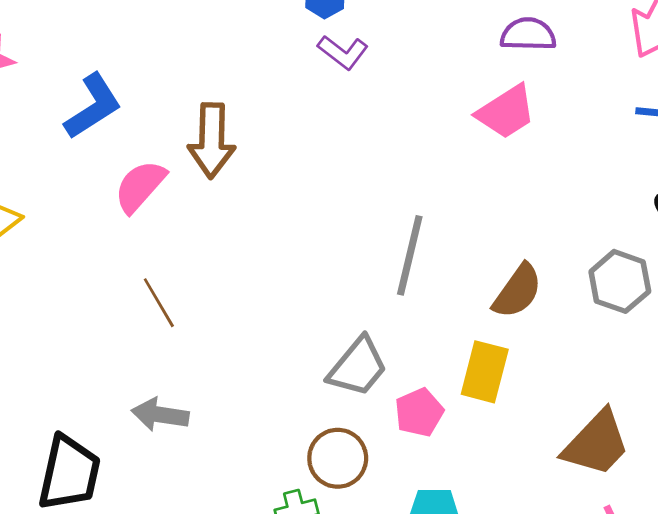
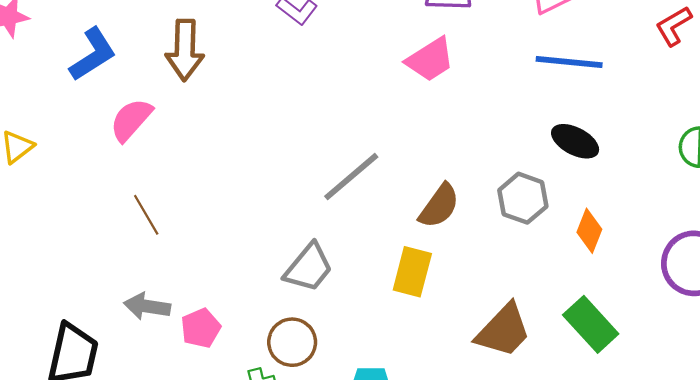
brown arrow: (212, 141) -> (185, 50), moved
gray line: (410, 255) -> (351, 177), turned 36
pink pentagon: (419, 412) -> (201, 328), moved

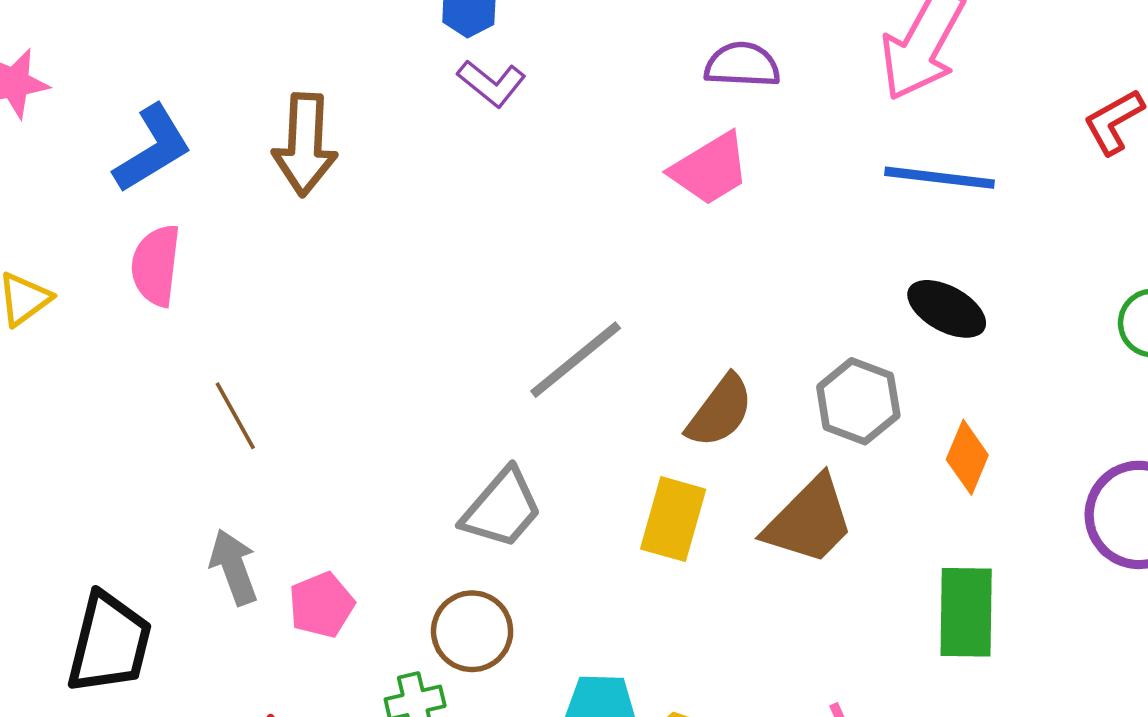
pink semicircle: (131, 120) -> (156, 265), moved, turned -36
gray arrow: (147, 306) -> (234, 567), turned 60
green rectangle: (591, 324) -> (966, 612), turned 42
brown trapezoid: (503, 330) -> (809, 521), moved

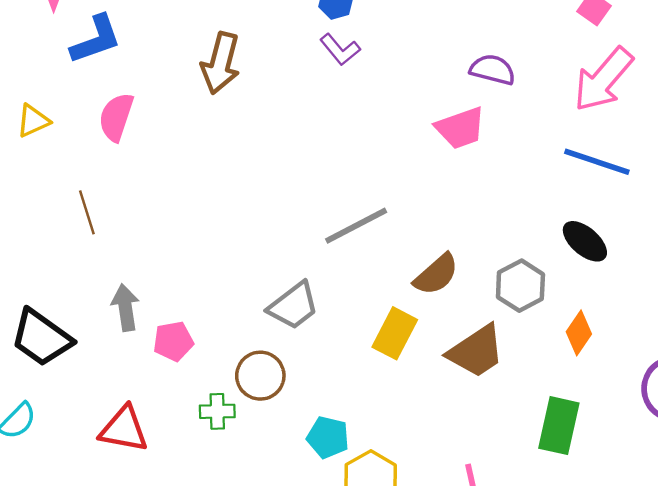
blue L-shape: (153, 149) -> (96, 40), moved
brown line: (235, 416) -> (87, 212), moved
black trapezoid: (109, 643) -> (41, 338), turned 100

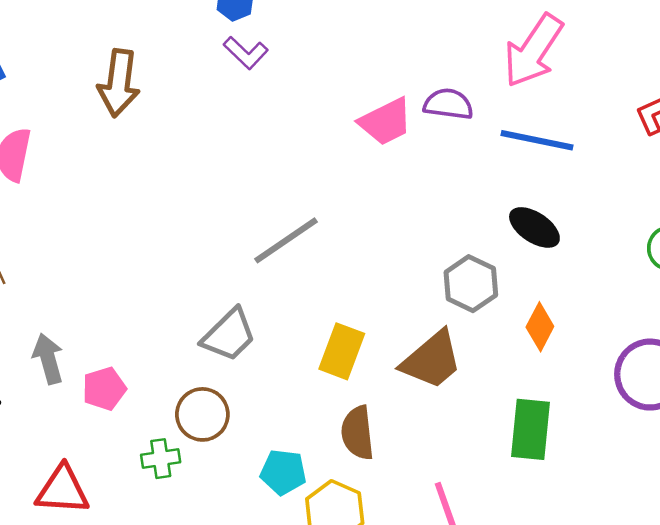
purple semicircle: (493, 70) -> (448, 104), moved
brown semicircle: (436, 274) -> (358, 433), moved, turned 132

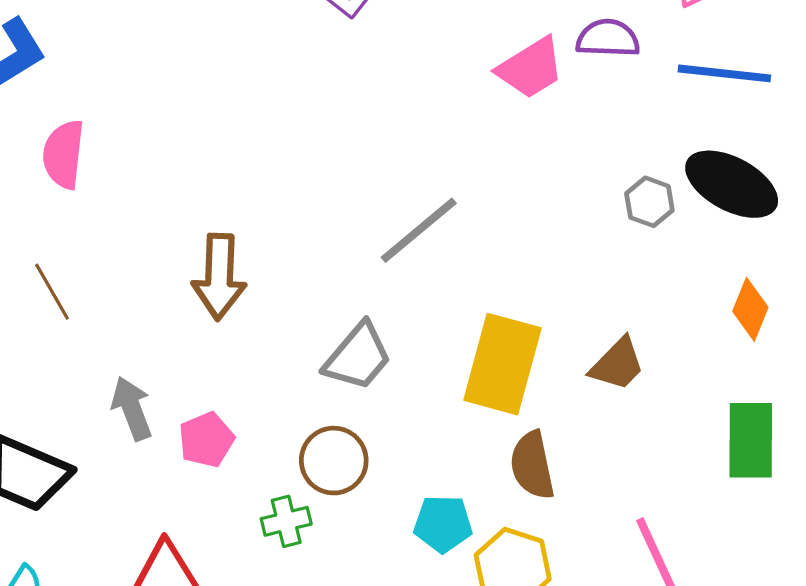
brown arrow: (119, 83) -> (219, 277), moved
black ellipse: (534, 227) -> (732, 184), size x1.4
gray hexagon: (471, 284) -> (649, 202), moved, size x0.7
yellow rectangle: (342, 351) -> (502, 364), size x1.4
brown trapezoid: (432, 360) -> (617, 364), size x0.7

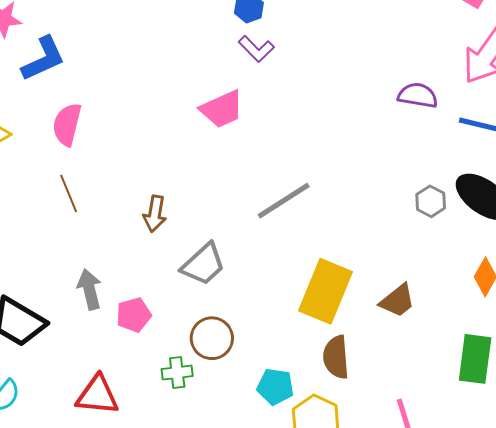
pink trapezoid: (531, 68) -> (222, 109), moved
brown arrow: (219, 277) -> (155, 214), size x0.7
brown line: (52, 292) -> (69, 193), moved
gray trapezoid: (358, 357) -> (203, 264), moved

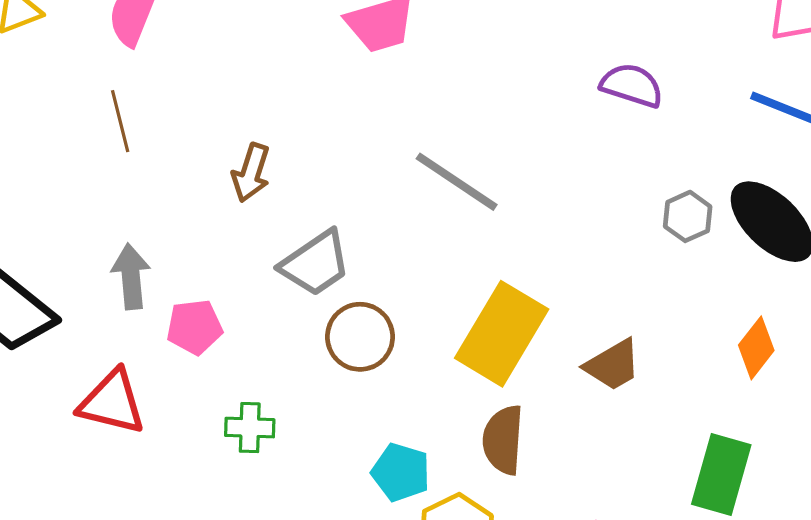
purple semicircle: (418, 95) -> (632, 85), moved
gray line: (284, 201) -> (457, 182), turned 58
brown circle: (212, 338) -> (360, 337), moved
red triangle: (97, 395) -> (112, 402), moved

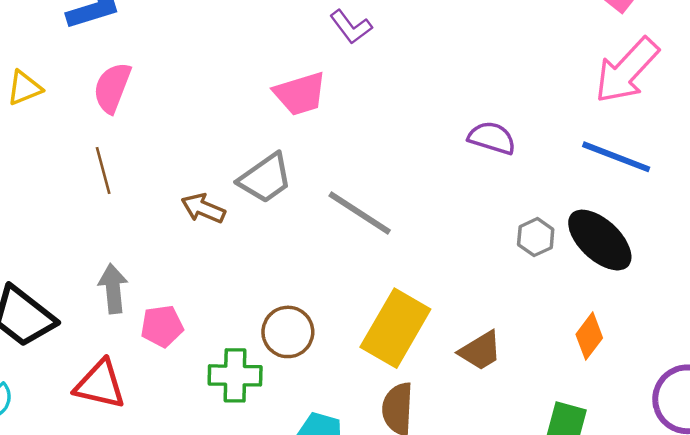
brown arrow: (251, 173) -> (203, 208), turned 96
gray trapezoid: (316, 263) -> (265, 178), moved
green cross: (250, 428) -> (235, 375), moved, size x1.4

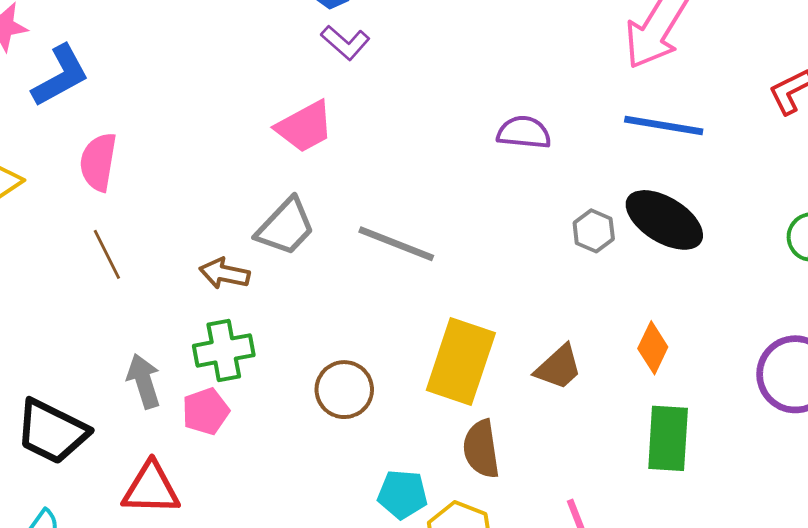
orange diamond: (589, 336) -> (653, 348), moved
green cross: (235, 375) -> (224, 350), moved

